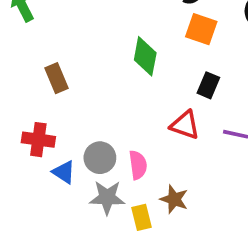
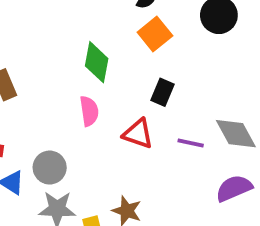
orange square: (201, 29) -> (155, 34), turned 32
pink semicircle: (138, 165) -> (89, 111), moved

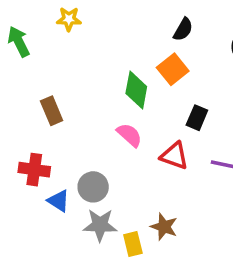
orange square: (155, 34) -> (173, 69), moved
pink semicircle: (89, 111) -> (129, 135), turned -40

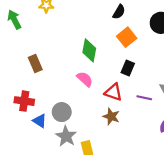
orange square: (173, 69) -> (127, 37), moved
gray star: (100, 225) -> (66, 136), turned 30
brown star: (164, 227) -> (111, 116), moved

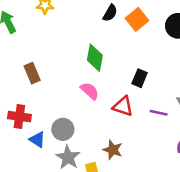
black semicircle: (119, 12) -> (110, 13), moved
orange square: (127, 37) -> (137, 19), moved
brown star: (111, 116) -> (113, 150), moved

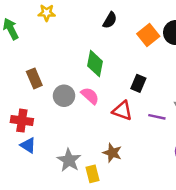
orange square: (137, 19) -> (148, 35), moved
gray circle: (63, 129) -> (64, 96), moved
blue triangle: (37, 140) -> (28, 145), moved

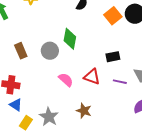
black rectangle: (138, 83) -> (113, 57), moved, turned 56
gray circle: (64, 96) -> (50, 51), moved
pink semicircle: (90, 96) -> (66, 80), moved
yellow rectangle: (92, 174) -> (26, 123), moved, turned 48

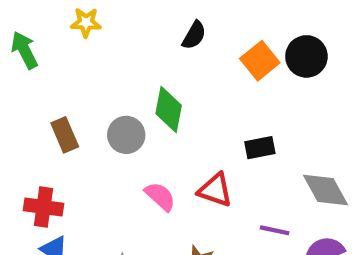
purple line: (120, 82) -> (275, 230), moved

